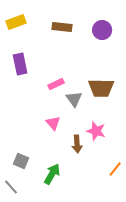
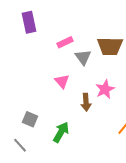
pink star: (96, 131) -> (105, 89), turned 30

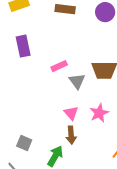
pink triangle: (62, 81) -> (71, 113), moved
brown arrow: (86, 102) -> (71, 135), moved

